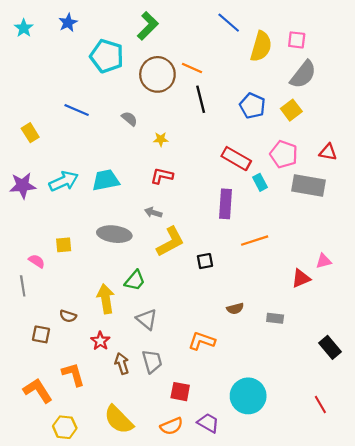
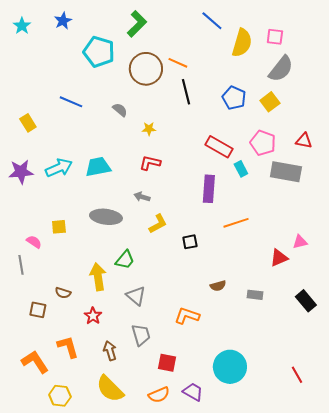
yellow L-shape: (170, 242) -> (158, 224), size x0.7
black rectangle: (330, 347) -> (306, 301), moved
brown arrow: (122, 364) -> (110, 351), moved

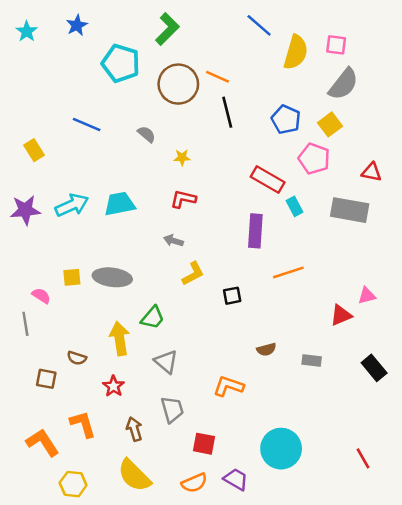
pink pentagon: (263, 143) -> (314, 159), moved
gray ellipse: (106, 217) -> (112, 277), moved

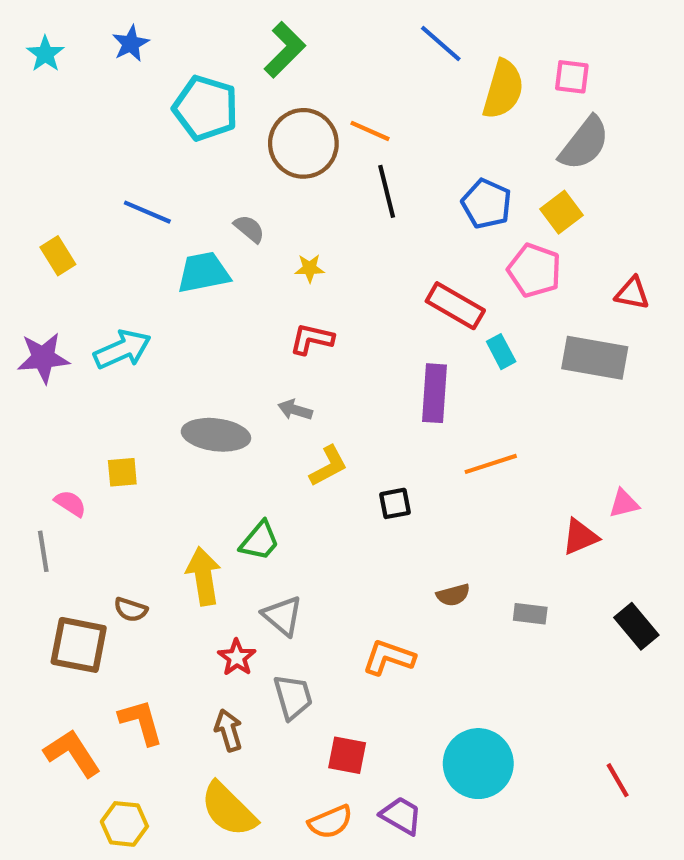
cyan trapezoid: (120, 204) -> (204, 272), moved
gray ellipse: (112, 277) -> (216, 435), moved
brown square: (46, 379) -> (79, 645), size x1.6
red star: (113, 386) -> (237, 657), moved

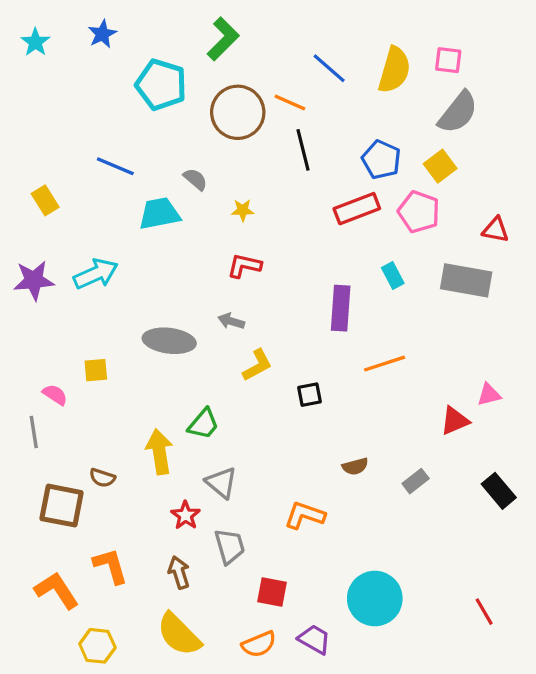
blue line: (441, 44) -> (329, 68), moved
red rectangle: (455, 306) -> (357, 209), moved, turned -51
gray rectangle: (530, 614) -> (416, 481), turned -45

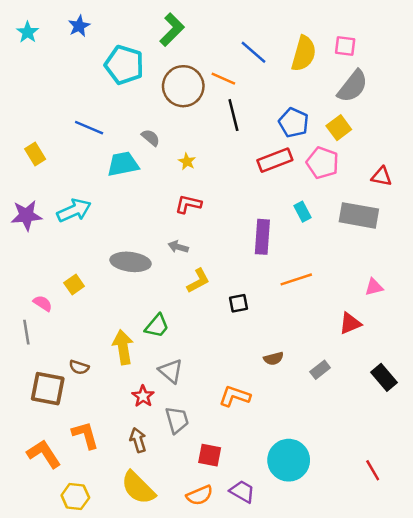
yellow star: (243, 210) -> (187, 161), turned 30
yellow square: (96, 370) -> (74, 284), turned -30
pink triangle: (489, 395) -> (374, 287), moved

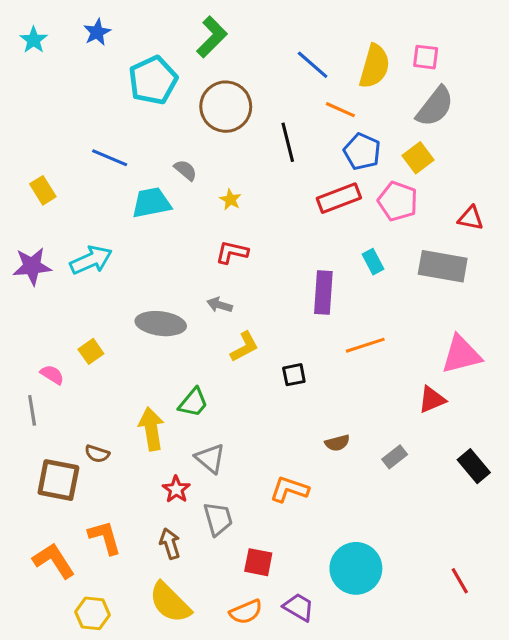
cyan pentagon: (124, 65) -> (153, 80), turned 30
orange line: (223, 79) -> (340, 110), moved
pink triangle: (374, 287) -> (461, 355), size x1.8

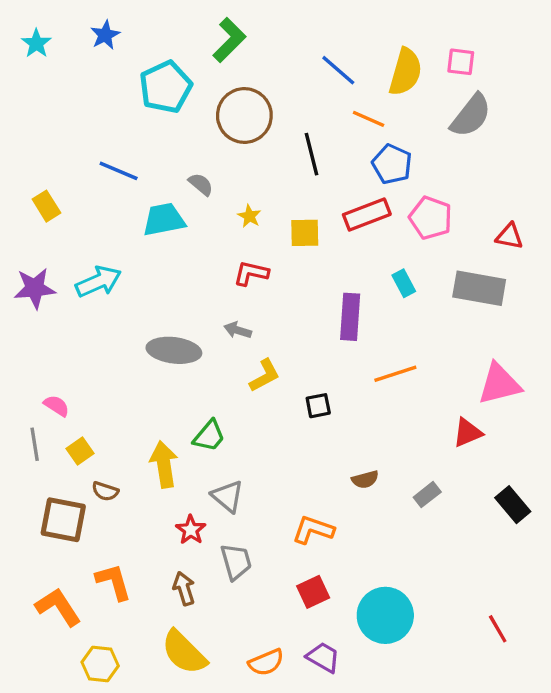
yellow square: (418, 158) -> (305, 233), moved, turned 36
yellow square: (91, 351) -> (80, 451), moved
red square: (258, 562) -> (313, 592), moved, turned -36

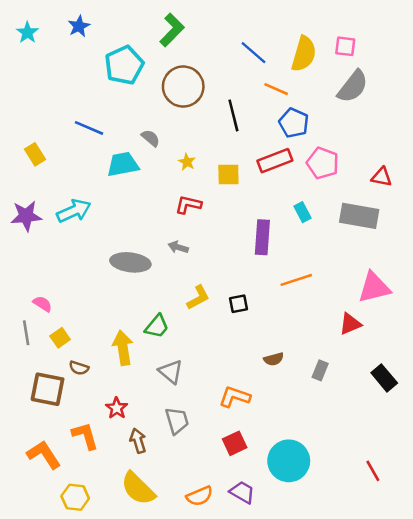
yellow L-shape: (265, 376) -> (198, 298), moved
gray rectangle: (427, 495) -> (320, 370), turned -30
red star: (191, 530) -> (117, 408), moved

